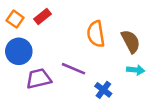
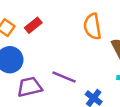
orange semicircle: (96, 34) -> (92, 26), moved

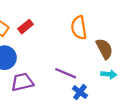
purple line: (64, 77) -> (66, 73), moved

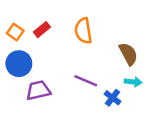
orange semicircle: (79, 28) -> (83, 31), moved
blue cross: (80, 92) -> (113, 98), moved

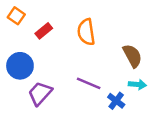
orange square: (15, 32) -> (16, 16), moved
purple trapezoid: (38, 90) -> (40, 93), turned -35

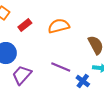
orange semicircle: (86, 32) -> (59, 26), turned 85

